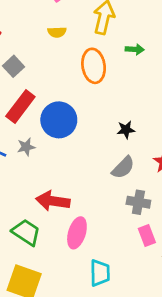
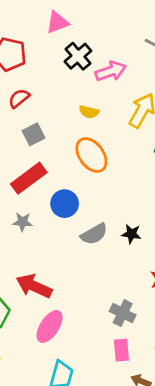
orange ellipse: (94, 66) -> (91, 155), moved, turned -44
blue circle: (59, 120) -> (65, 204), size x0.7
gray semicircle: (123, 167) -> (94, 234), moved

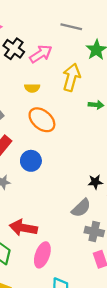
gray semicircle: (94, 234) -> (81, 208), moved
black star: (131, 234) -> (95, 182), moved

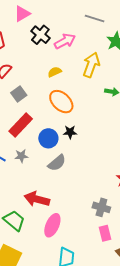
yellow semicircle: (32, 88) -> (55, 72), turned 152
black star: (95, 182) -> (70, 132), moved
gray semicircle: (81, 208) -> (57, 163), moved

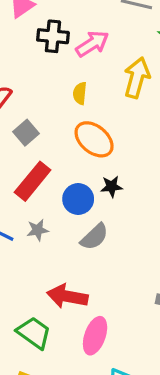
black cross: (40, 35) -> (53, 36), turned -30
yellow semicircle: (55, 72) -> (80, 93), turned -56

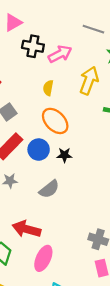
blue circle: (78, 199) -> (39, 150), moved

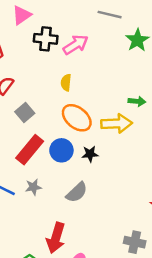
yellow arrow: (89, 81) -> (117, 124), moved, turned 72
red arrow: (26, 229) -> (56, 238), turned -84

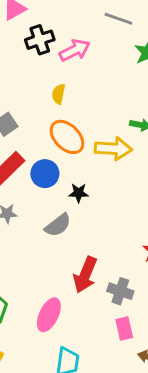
black cross: (46, 39) -> (40, 40), turned -30
black star: (90, 154) -> (79, 193), moved
red arrow: (56, 238) -> (85, 275), moved

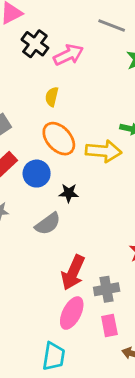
black cross: (40, 40) -> (35, 44), turned -36
gray cross: (120, 291) -> (107, 289), turned -30
pink ellipse: (49, 315) -> (72, 313), moved

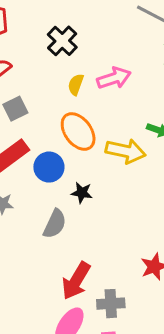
black cross: (35, 44) -> (62, 41), moved
pink arrow: (68, 55) -> (114, 78), moved
gray semicircle: (48, 224) -> (55, 224), turned -36

